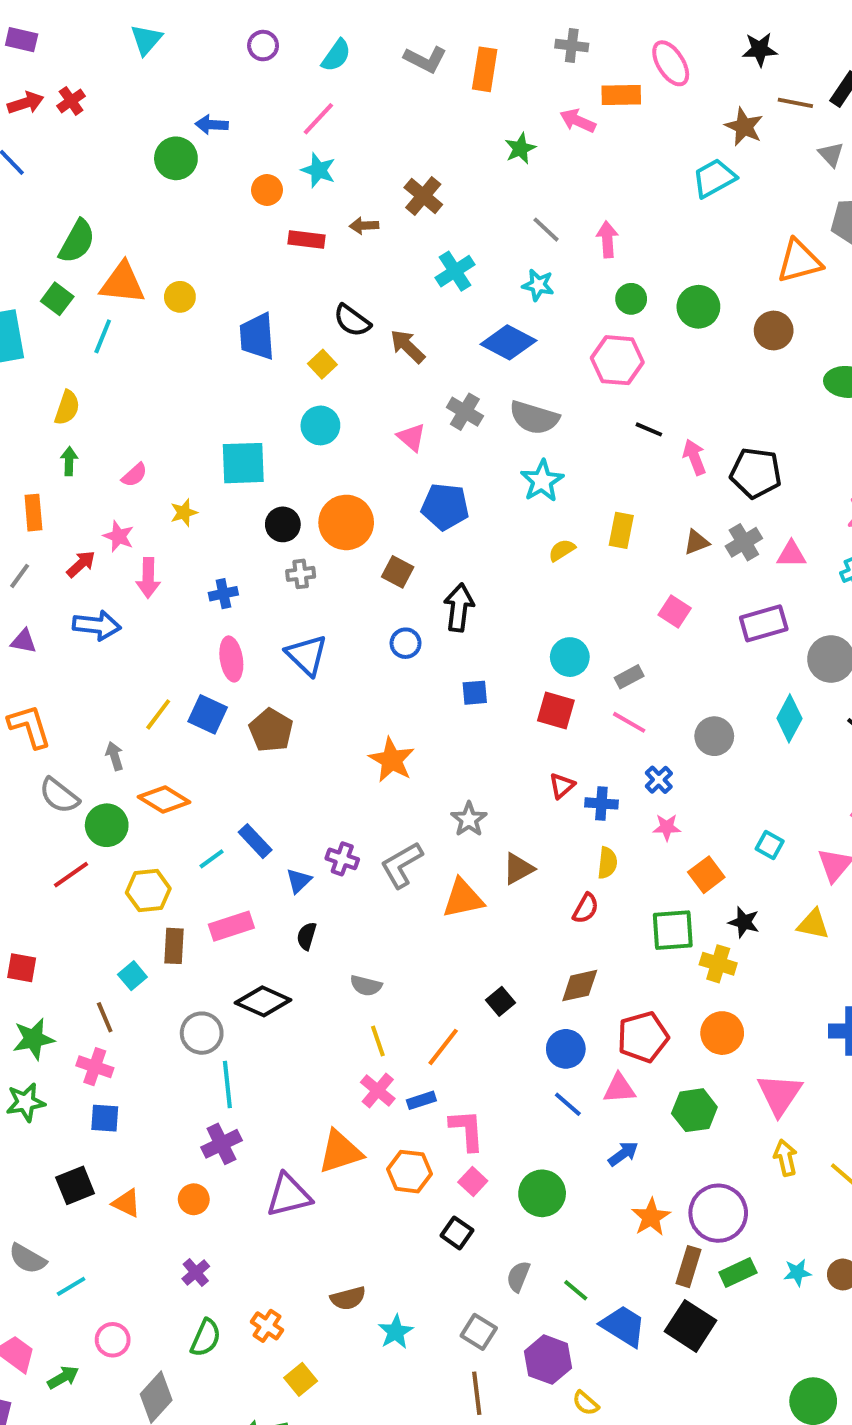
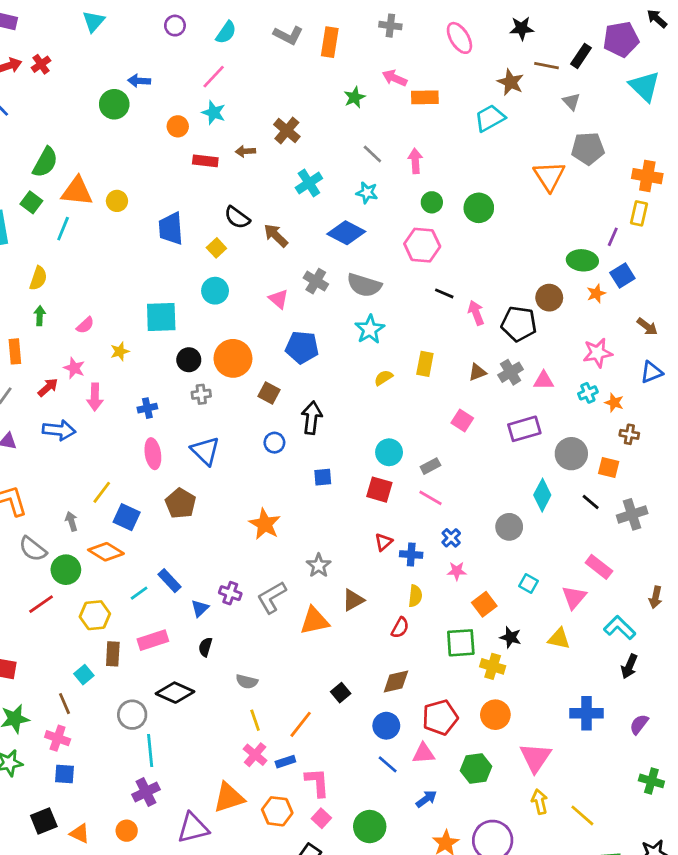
orange rectangle: (621, 95) -> (425, 97), moved
orange triangle: (799, 261) -> (549, 176), turned -48
brown circle: (774, 330) -> (549, 298), moved
blue square: (208, 714) -> (127, 517), moved
gray circle: (714, 736) -> (509, 527), moved

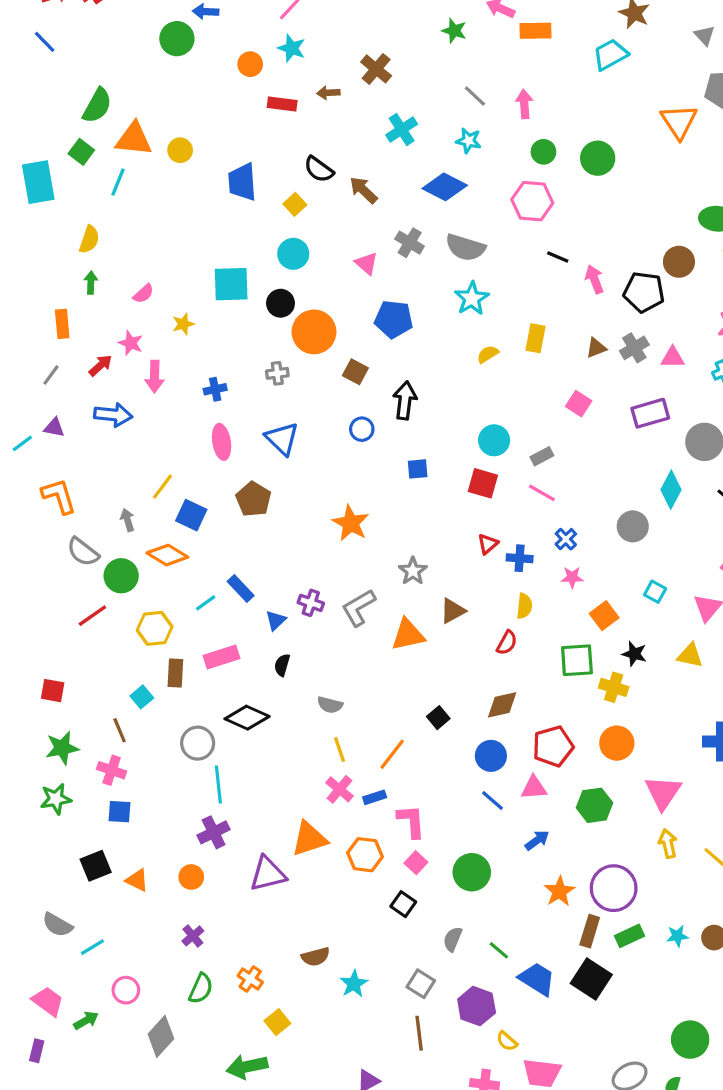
green star: (355, 97) -> (454, 31), turned -30
black circle: (189, 360) -> (281, 303), moved

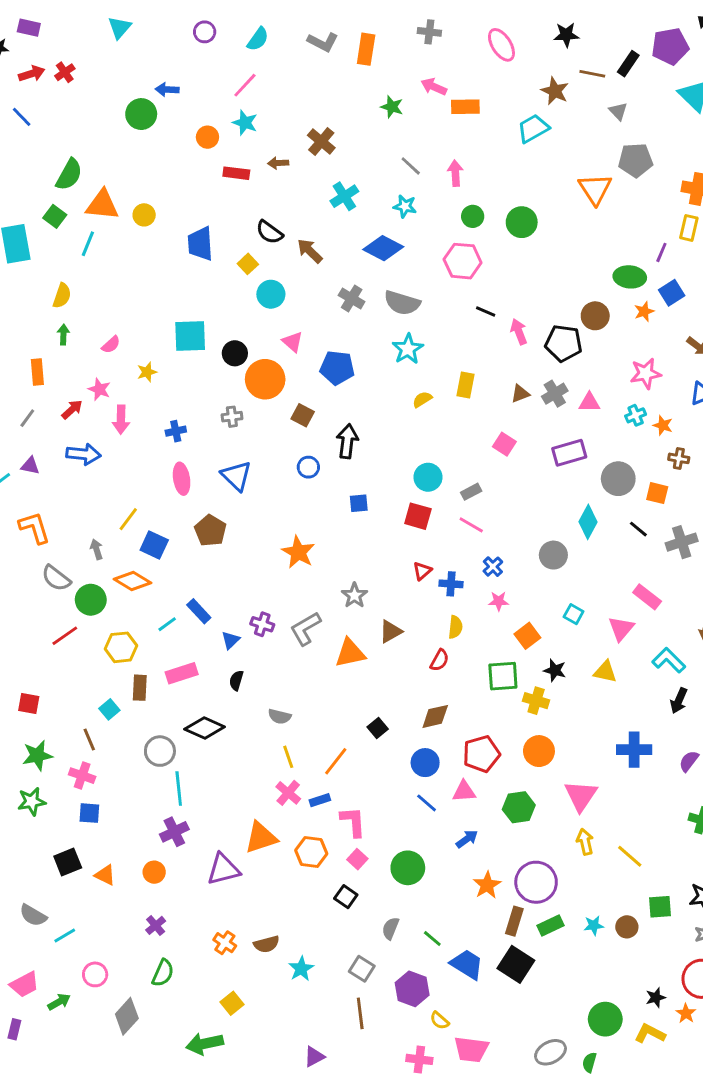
cyan circle: (293, 254) -> (271, 294), moved
pink triangle: (367, 263) -> (293, 342), moved
orange cross: (250, 979) -> (225, 943), moved
pink trapezoid: (48, 1001) -> (24, 985), turned 116

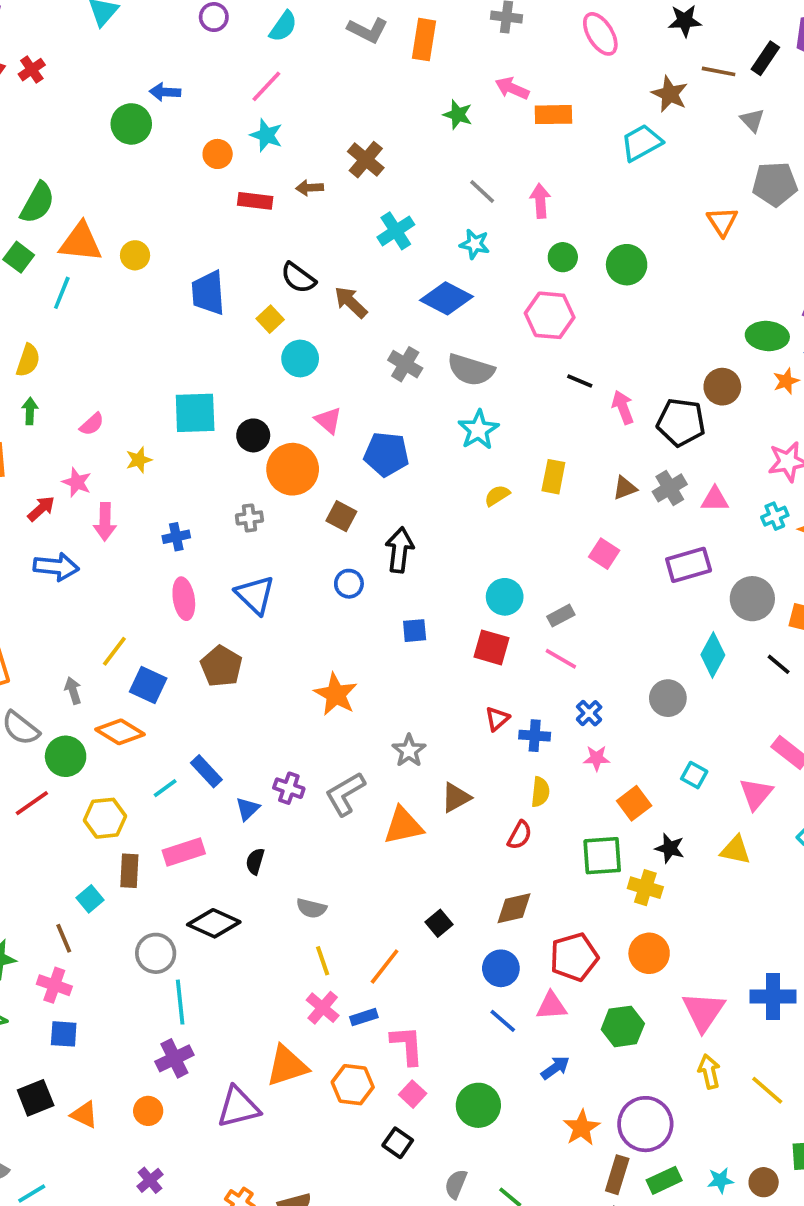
orange triangle: (595, 189) -> (722, 222), size x0.7
blue cross: (634, 750) -> (773, 996), moved

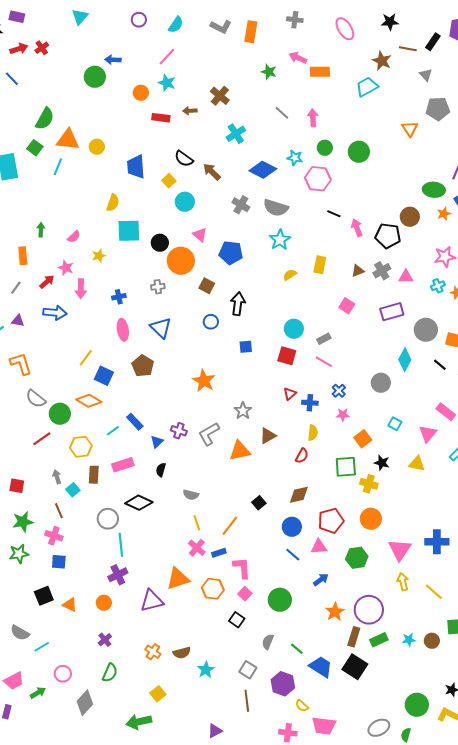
cyan star: (475, 244) -> (295, 158), moved
yellow semicircle: (28, 360) -> (113, 203), moved
gray arrow: (73, 691) -> (57, 477), moved

